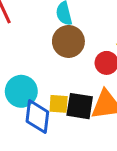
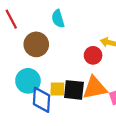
brown circle: (68, 41) -> (36, 44), moved

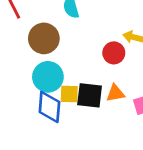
cyan circle: (28, 81) -> (48, 77), moved
orange triangle: (95, 88) -> (115, 93), size x0.6

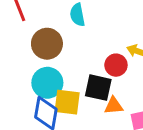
yellow square: (69, 94) -> (67, 102), size x1.4
black square: (90, 95) -> (98, 88), moved

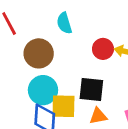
red circle: (116, 65) -> (103, 49), moved
orange triangle: (114, 106) -> (98, 116), moved

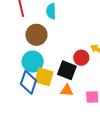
cyan semicircle: (64, 23) -> (51, 11), moved
red circle: (103, 49) -> (81, 58), moved

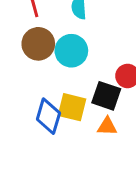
brown circle: (36, 35) -> (38, 44), moved
cyan circle: (33, 62) -> (71, 51), moved

